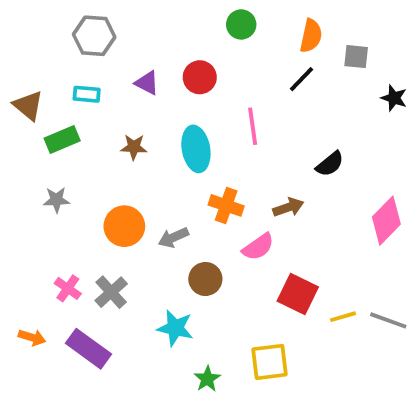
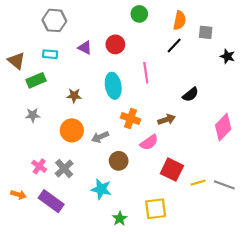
brown star: (134, 147) -> (74, 96), moved

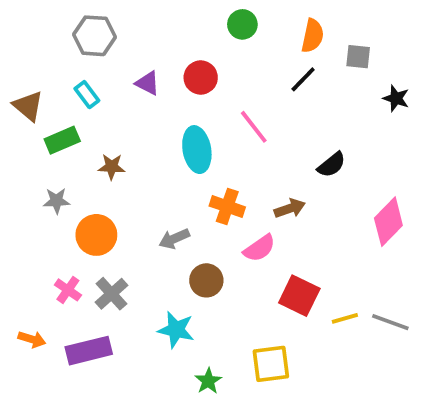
cyan rectangle: (50, 54) -> (87, 95), turned 48
pink line: (146, 73) -> (254, 127), turned -30
brown star: (74, 96) -> (112, 167), moved
orange circle: (72, 130) -> (96, 235), moved
purple rectangle: (51, 201) -> (89, 351), turned -50

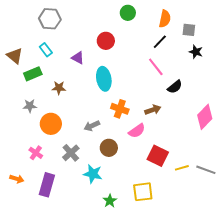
purple triangle: (148, 83) -> (78, 58), moved
black star: (396, 98) -> (196, 52), moved
pink line: (254, 127) -> (156, 67), moved
gray cross: (112, 294) -> (71, 153), moved
purple rectangle: (89, 351) -> (47, 185), turned -60

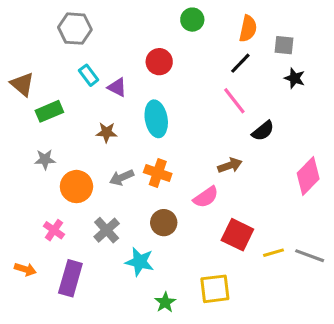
cyan rectangle: (46, 50) -> (89, 75), moved
brown star: (59, 88) -> (107, 132), moved
orange cross: (120, 109) -> (158, 173), moved
gray arrow: (92, 126) -> (122, 177), moved

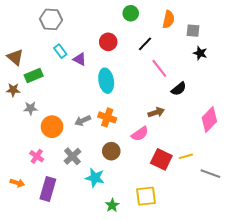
black line: (240, 63) -> (145, 44), moved
brown star: (107, 132) -> (13, 90), moved
yellow line: (274, 253) -> (186, 156), moved

